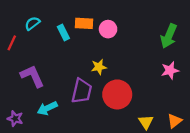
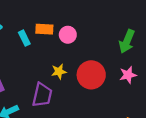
red circle: (117, 94) -> (91, 75), moved

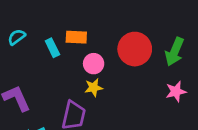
pink circle: (68, 35) -> (94, 64), moved
red circle: (91, 75) -> (135, 49), moved

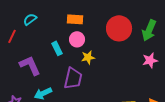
cyan rectangle: (52, 48) -> (57, 48), moved
pink circle: (94, 64) -> (77, 39), moved

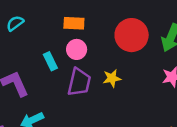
yellow star: (88, 57) -> (112, 78), moved
purple trapezoid: (73, 78) -> (79, 82), moved

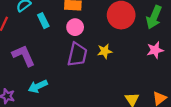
cyan rectangle: (50, 61) -> (43, 21), moved

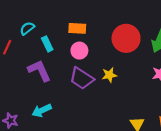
purple trapezoid: (77, 55) -> (82, 78), turned 110
purple L-shape: (24, 56) -> (39, 71), moved

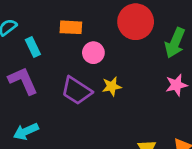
red circle: (126, 38) -> (136, 22), moved
pink circle: (79, 51) -> (93, 53), moved

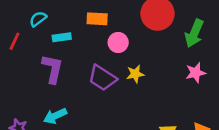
cyan rectangle: (33, 47) -> (62, 37), turned -72
purple L-shape: (23, 81) -> (53, 69), turned 36

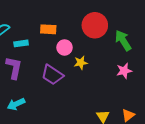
green arrow: (194, 33) -> (123, 40), turned 125
yellow star: (135, 74) -> (81, 63), moved

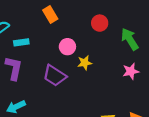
red circle: (95, 25) -> (100, 23), size x0.6
orange rectangle: (48, 29) -> (50, 14), moved, turned 56

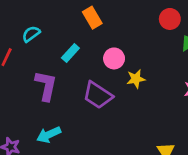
red circle: (100, 23) -> (170, 19), moved
cyan rectangle: (21, 42) -> (70, 53), moved, turned -40

